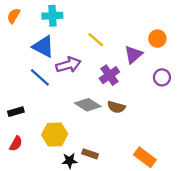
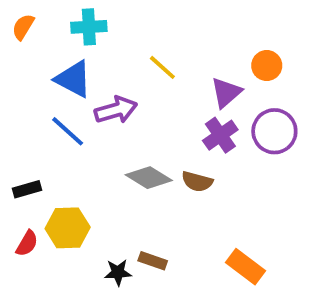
purple cross: (109, 75) -> (220, 135), moved
purple circle: (162, 77) -> (274, 131), size x1.5
yellow hexagon: (55, 134) -> (68, 228), moved

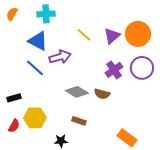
orange circle: (267, 66) -> (138, 34), size x1.6
purple triangle: (226, 93) -> (112, 36), moved
brown rectangle: (153, 261) -> (79, 121), moved

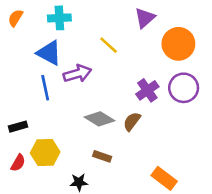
purple triangle: (112, 36) -> (145, 18), moved
blue line: (35, 68) -> (45, 88), turned 36
brown semicircle: (102, 94) -> (132, 121), turned 112

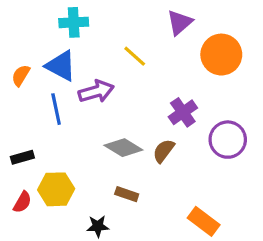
orange semicircle: (15, 18) -> (21, 75), moved
purple circle: (184, 88) -> (228, 140), moved

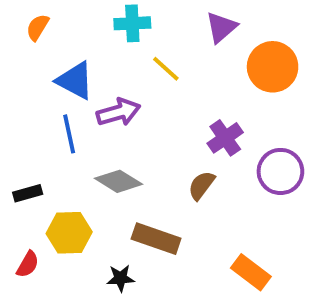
cyan cross: (74, 22) -> (132, 23), moved
orange semicircle: (21, 75) -> (38, 27), moved
gray diamond: (123, 148) -> (119, 181), moved
brown rectangle: (127, 194) -> (156, 239), size x1.6
red semicircle: (22, 202) -> (28, 264), moved

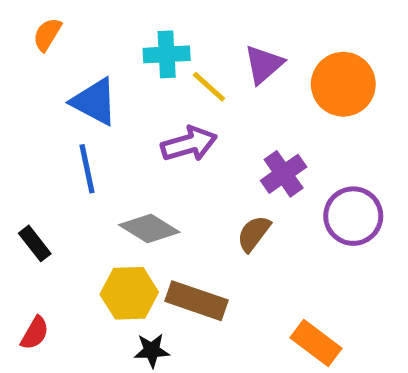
cyan cross: (132, 23) -> (167, 54), moved
purple triangle: (221, 27) -> (264, 64), moved
purple arrow: (119, 112) -> (189, 144), moved
black rectangle: (28, 193) -> (35, 243), turned 68
yellow hexagon: (69, 233) -> (129, 293), moved

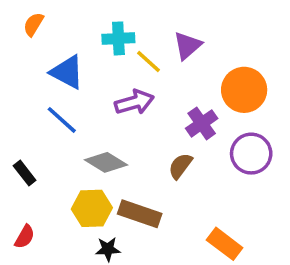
orange circle: (343, 84) -> (244, 90), moved
blue line: (87, 169) -> (62, 120), turned -36

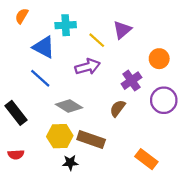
cyan cross: (118, 38) -> (66, 25), moved
orange circle: (244, 90) -> (159, 59), size x0.7
black rectangle: (25, 173) -> (16, 113), size x1.5
red semicircle: (25, 237) -> (16, 155), turned 56

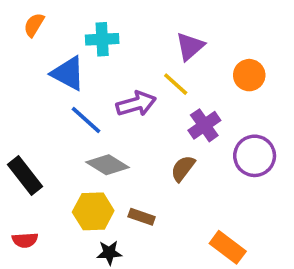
yellow line: (97, 40) -> (176, 84), moved
orange circle: (159, 59) -> (249, 75), moved
blue line: (40, 78) -> (86, 120), moved
brown rectangle: (91, 139) -> (142, 217), size x0.6

